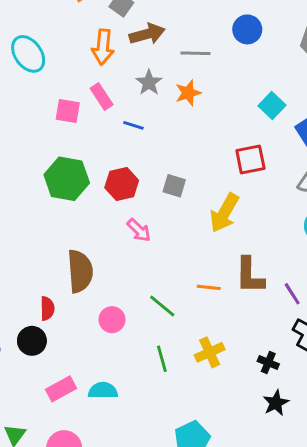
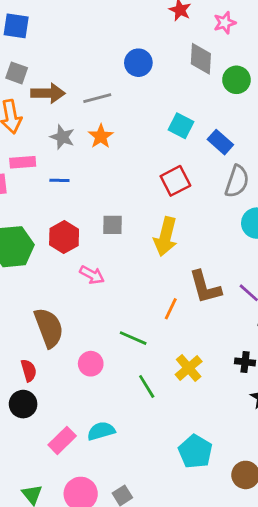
brown arrow: (147, 34) -> (48, 93), turned 32
pink rectangle: (102, 97) -> (23, 162), turned -45
orange line: (209, 287) -> (171, 309), turned -55

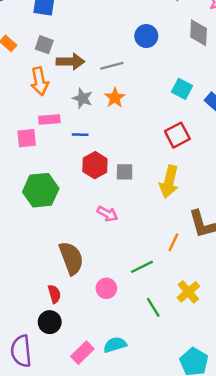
red hexagon: (64, 237) -> (95, 165), moved
green line: (133, 338) -> (142, 267), turned -50

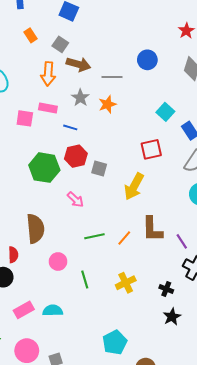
green hexagon: (41, 190) -> (44, 168), moved
green line: (142, 267) -> (94, 236), moved
green line: (153, 307) -> (85, 279), moved

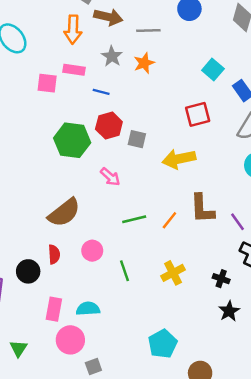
yellow arrow: (134, 186) -> (179, 159), turned 52
brown semicircle: (35, 229) -> (64, 213), turned 60
red semicircle: (13, 255) -> (54, 254), moved
pink rectangle: (24, 310) -> (54, 309), turned -48
pink circle: (27, 351) -> (70, 340), moved

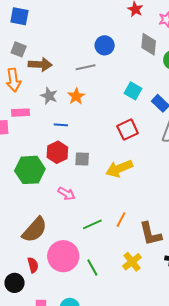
gray line: (148, 31) -> (86, 67), moved
blue line: (101, 92) -> (61, 125), moved
brown L-shape: (202, 209) -> (150, 234), moved
pink circle: (92, 251) -> (63, 256), size x1.8

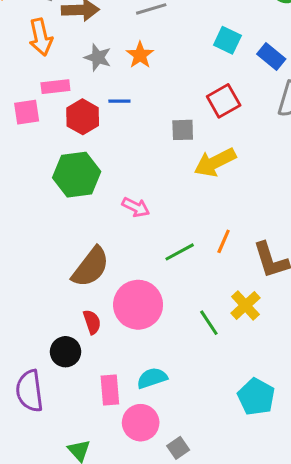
red hexagon: (57, 152) -> (83, 117), moved
gray square: (82, 159) -> (183, 130), moved
green line: (92, 267) -> (209, 323), moved

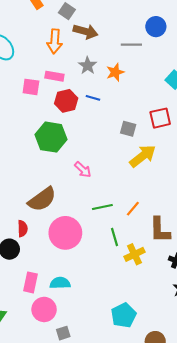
yellow arrow: (215, 162) -> (143, 156), turned 152
red semicircle: (92, 322) -> (23, 229), moved
green line: (209, 323) -> (114, 237), moved

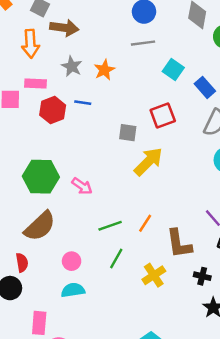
gray line: (131, 45) -> (143, 43), moved
green hexagon: (51, 137) -> (41, 177), moved
pink circle: (65, 233) -> (72, 261), size x0.5
green line: (114, 237) -> (116, 258), moved, turned 54
cyan semicircle: (60, 283) -> (73, 290), moved

